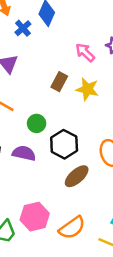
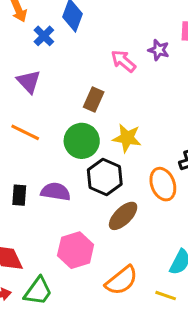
yellow star: (87, 89) -> (127, 138), moved
green circle: (37, 123) -> (82, 141), moved, size x1.5
pink hexagon: (35, 217) -> (76, 250), moved

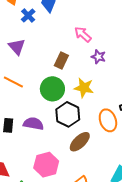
purple star: (159, 50) -> (98, 57), moved

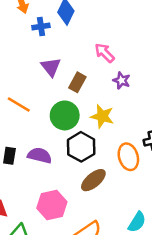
blue cross: (28, 15) -> (41, 26), turned 32
purple triangle: (17, 47) -> (51, 67), moved

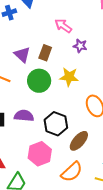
purple triangle: (51, 67) -> (22, 55), moved
black hexagon: (81, 147) -> (56, 124), moved
brown ellipse: (93, 180) -> (79, 141), moved

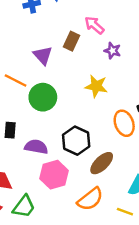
brown rectangle: (45, 53) -> (71, 41), moved
green circle: (39, 81) -> (43, 97), moved
purple semicircle: (24, 116) -> (36, 147), moved

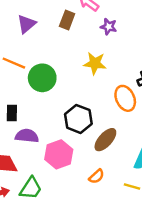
purple triangle: (43, 55) -> (26, 24), moved, turned 36
purple semicircle: (36, 147) -> (27, 136), moved
orange semicircle: (90, 199) -> (96, 176), size x0.6

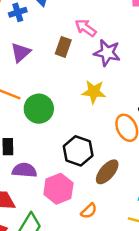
purple star: (109, 27) -> (107, 53), size x1.5
orange semicircle: (96, 176) -> (89, 211), moved

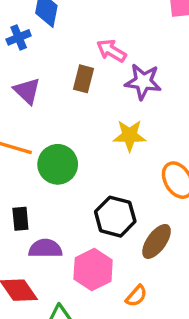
purple triangle: (21, 52) -> (27, 91), turned -30

